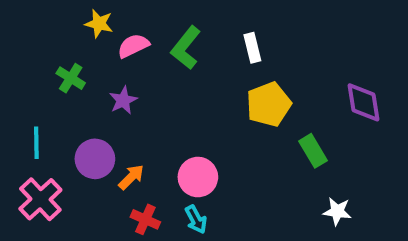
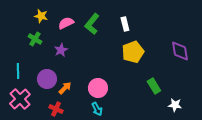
yellow star: (99, 24) -> (41, 16), moved
green rectangle: (313, 151) -> (154, 86), moved
white star: (337, 211) -> (175, 105), moved
red cross: (145, 219) -> (56, 109), moved

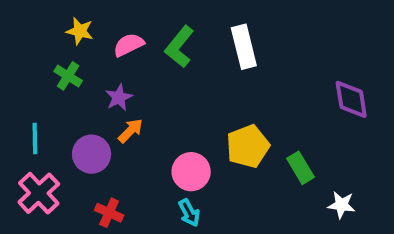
white rectangle: (125, 24) -> (244, 47), size x1.5
yellow pentagon: (133, 52) -> (248, 146), moved
orange arrow: (65, 88) -> (131, 131), moved

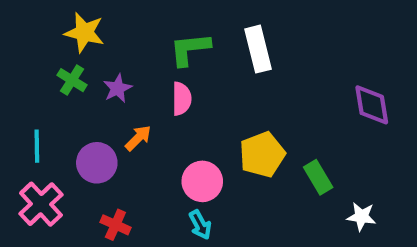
yellow star: (80, 31) -> (84, 33), size x1.4
pink semicircle: (129, 45) -> (182, 99), moved, turned 116
green L-shape: (179, 47) -> (190, 49), turned 45
purple star: (119, 97) -> (117, 88), moved

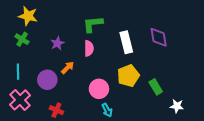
yellow star: (84, 33) -> (28, 16), moved
white rectangle: (258, 49) -> (126, 42), moved
green cross: (72, 80) -> (22, 39), moved
purple diamond: (372, 105) -> (159, 37), moved
cyan arrow: (200, 225) -> (107, 110), moved

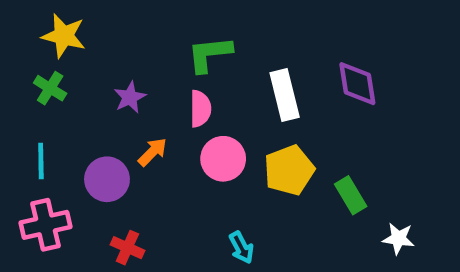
pink circle: (99, 89) -> (223, 159), moved
pink cross: (20, 100) -> (46, 225), turned 30

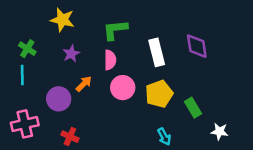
yellow star: (64, 36) -> (62, 20), moved
cyan line: (41, 161) -> (22, 75), moved
cyan arrow: (241, 248) -> (164, 137), moved

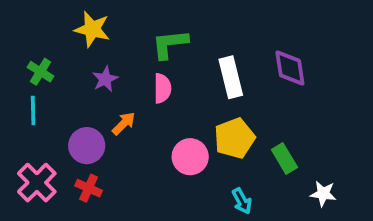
pink circle: (123, 88) -> (190, 157), moved
pink cross: (25, 124) -> (37, 183), turned -32
red cross: (70, 137) -> (89, 188), moved

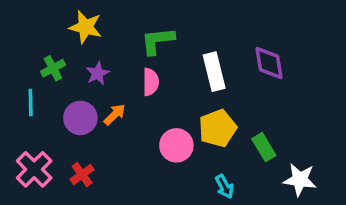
green cross: (40, 72) -> (53, 68), moved, turned 30
purple circle: (87, 146) -> (80, 118), moved
red cross: (89, 188) -> (82, 175), turned 30
white star: (323, 194) -> (300, 180), size x1.4

